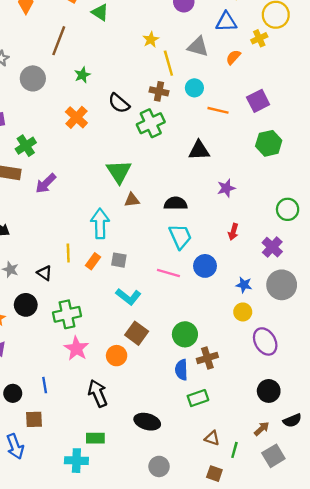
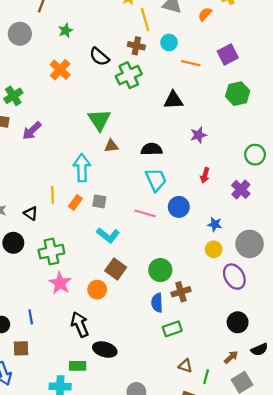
gray circle: (282, 285) -> (250, 244), moved
black ellipse: (147, 422) -> (105, 350), moved

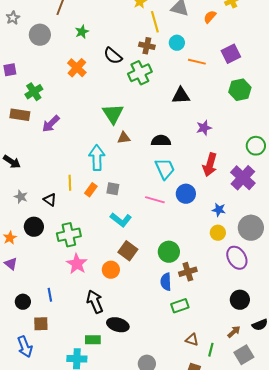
red arrow: (205, 175) -> (210, 165), size x1.6
purple cross: (241, 189) -> (243, 178), size x1.4

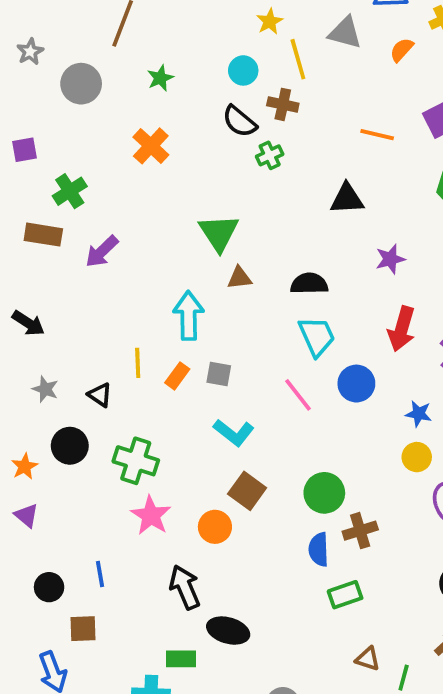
cyan circle: (177, 43) -> (243, 70), moved
black semicircle: (113, 56) -> (239, 121), moved
green cross: (140, 73) -> (270, 155), size x0.6
pink line: (155, 200) -> (298, 395), turned 36
green cross: (69, 235) -> (136, 461), turned 30

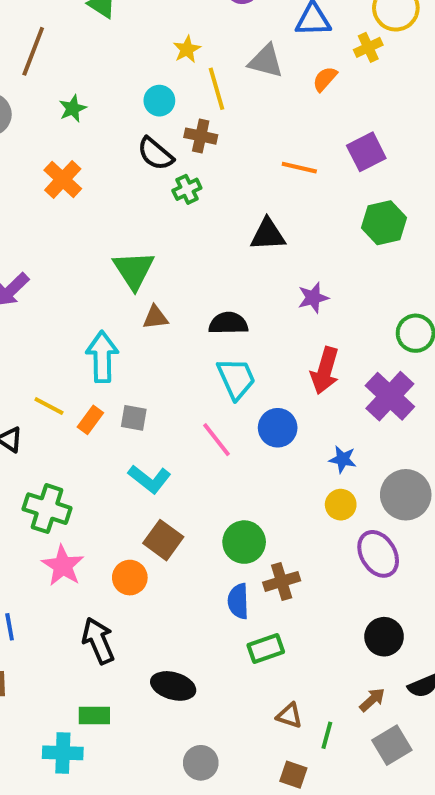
yellow line: (138, 363) -> (49, 406), turned -60
black ellipse: (228, 631) -> (173, 686), moved

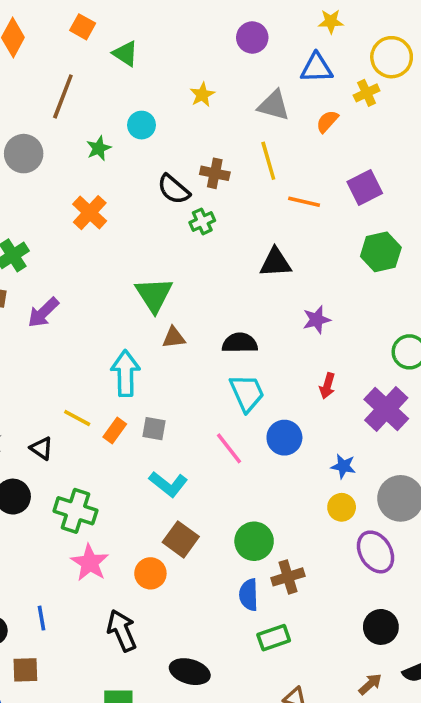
yellow line: (217, 89) -> (268, 161), moved
cyan circle: (159, 101) -> (142, 125), moved
red arrow: (325, 371) -> (327, 386), size x0.6

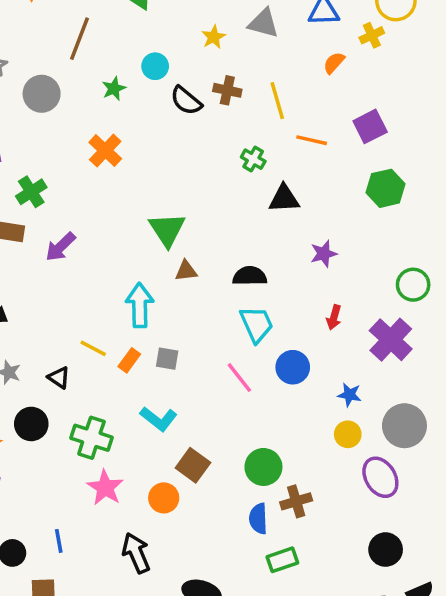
gray triangle: (274, 105) -> (263, 23), moved
brown cross: (215, 173) -> (227, 90), moved
black semicircle: (174, 189) -> (186, 101), moved
green cross: (202, 221) -> (253, 159), moved, turned -35
cyan L-shape: (168, 484) -> (159, 419), moved

